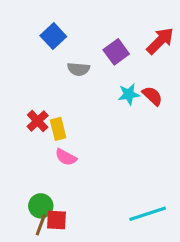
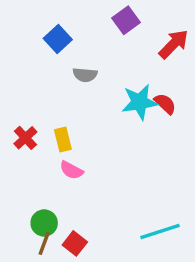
purple square: (116, 52) -> (126, 20), moved
cyan star: (129, 94) -> (140, 102), size x1.5
red cross: (38, 121) -> (25, 138), moved
red square: (56, 220) -> (75, 243), moved, turned 35

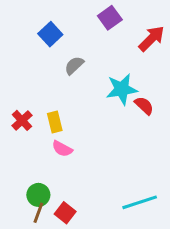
gray semicircle: (85, 75) -> (74, 65), turned 132
red semicircle: (165, 104) -> (144, 106), moved

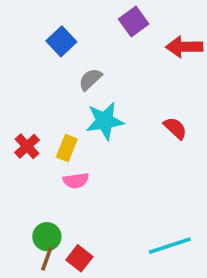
red arrow: (152, 39) -> (184, 47), turned -136
cyan star: (122, 89) -> (105, 121), moved
yellow rectangle: (55, 122) -> (67, 148), turned 36
pink semicircle: (62, 149) -> (76, 181), turned -36

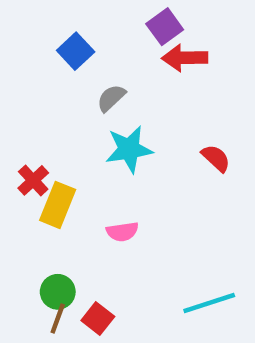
red arrow: (184, 47) -> (185, 58), moved
yellow rectangle: (67, 148) -> (58, 205), moved, size x1.4
pink semicircle: (76, 181) -> (122, 232), moved

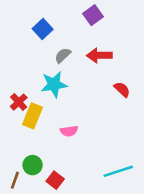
red arrow: (185, 58) -> (99, 55), moved
cyan star: (129, 149) -> (54, 84), moved
brown line: (58, 319) -> (15, 180), moved

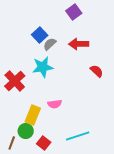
blue square: (43, 29) -> (40, 35), moved
red cross: (19, 102) -> (15, 81), size x1.5
yellow rectangle: (33, 116) -> (33, 115), moved
cyan line: (118, 171) -> (78, 136), moved

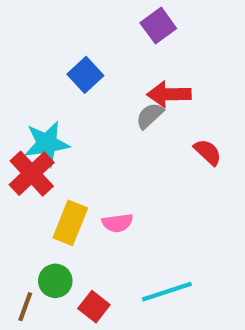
gray semicircle: (50, 44) -> (150, 116), moved
cyan star: (43, 67) -> (47, 144), moved
yellow rectangle: (33, 115) -> (70, 223), moved

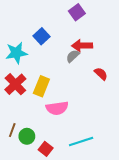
cyan star: (47, 144) -> (16, 53), moved
yellow rectangle: (70, 223) -> (41, 86), moved
pink semicircle: (118, 223) -> (57, 108), size x1.5
brown line: (25, 307) -> (12, 130), moved

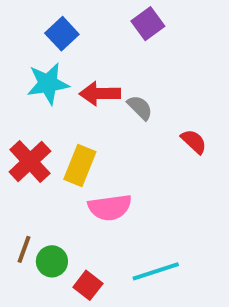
blue square: (41, 36) -> (62, 34), moved
red arrow: (82, 46) -> (100, 94), moved
cyan star: (16, 53) -> (48, 84), moved
gray semicircle: (73, 56) -> (140, 108), turned 88

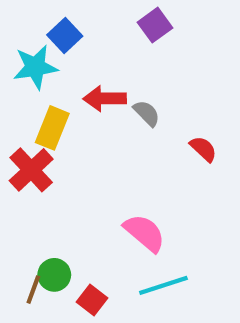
cyan star: (48, 84) -> (35, 67), moved
yellow rectangle: (80, 165) -> (52, 128), moved
pink semicircle: (110, 207) -> (145, 233), moved, turned -132
brown line: (24, 249) -> (33, 290), moved

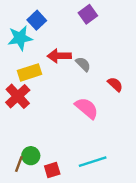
yellow rectangle: (52, 128) -> (30, 72), turned 50
pink semicircle: (145, 233) -> (87, 108), moved
red square: (92, 300) -> (52, 170), turned 35

